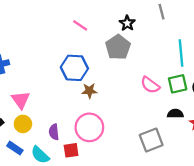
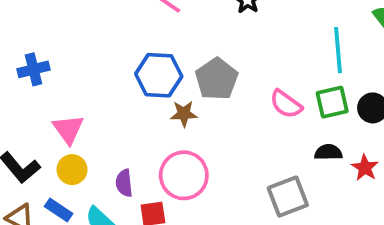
gray pentagon: (118, 47) -> (217, 79), moved

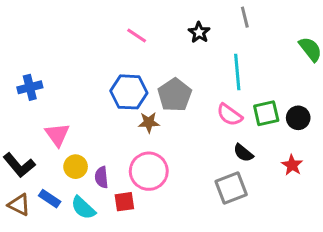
cyan line: (338, 50) -> (237, 72), moved
black semicircle: (328, 152) -> (243, 153), moved, turned -140
yellow circle: (72, 170) -> (76, 167), moved

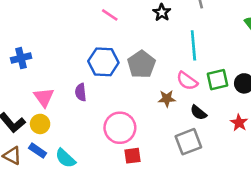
brown star: (149, 122) -> (167, 99), moved
yellow circle: (76, 167) -> (40, 124), moved
purple semicircle: (101, 177) -> (81, 92), moved
red square: (124, 202) -> (133, 156), moved

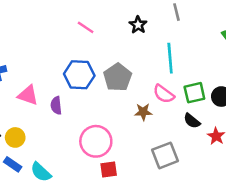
pink triangle: (44, 97) -> (28, 95), moved, turned -35
black semicircle: (199, 113) -> (192, 121), moved

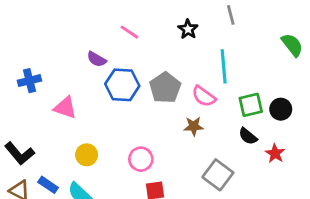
pink semicircle: (164, 94) -> (204, 96), moved
purple semicircle: (56, 105) -> (97, 59), moved, turned -54
yellow circle: (15, 137) -> (87, 155), moved
pink circle: (96, 141) -> (141, 159), size x0.7
gray square: (165, 155) -> (218, 175), turned -32

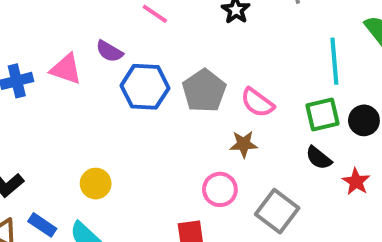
cyan line: (224, 66) -> (334, 61), moved
pink triangle: (65, 108) -> (66, 69), moved
pink circle: (141, 159) -> (220, 189), moved

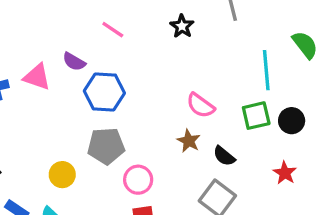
gray pentagon: (204, 91) -> (106, 146), moved, turned 30
brown star: (244, 144) -> (189, 141), turned 30
black semicircle: (319, 158) -> (224, 156), moved
pink circle: (220, 189) -> (138, 180), moved

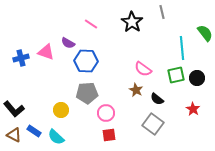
black star: (182, 26) -> (132, 22), size x1.5

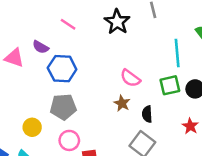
black semicircle: (157, 99) -> (147, 114), turned 48
pink circle: (106, 113) -> (69, 140), moved

